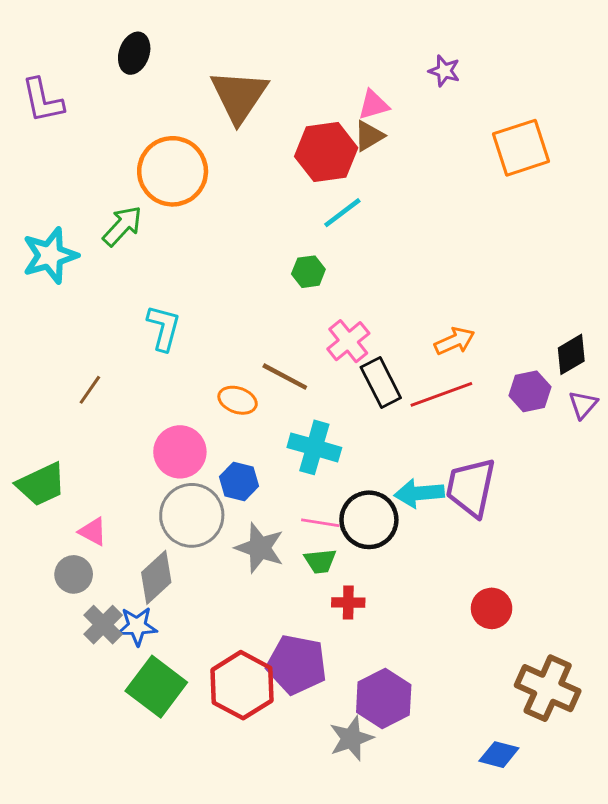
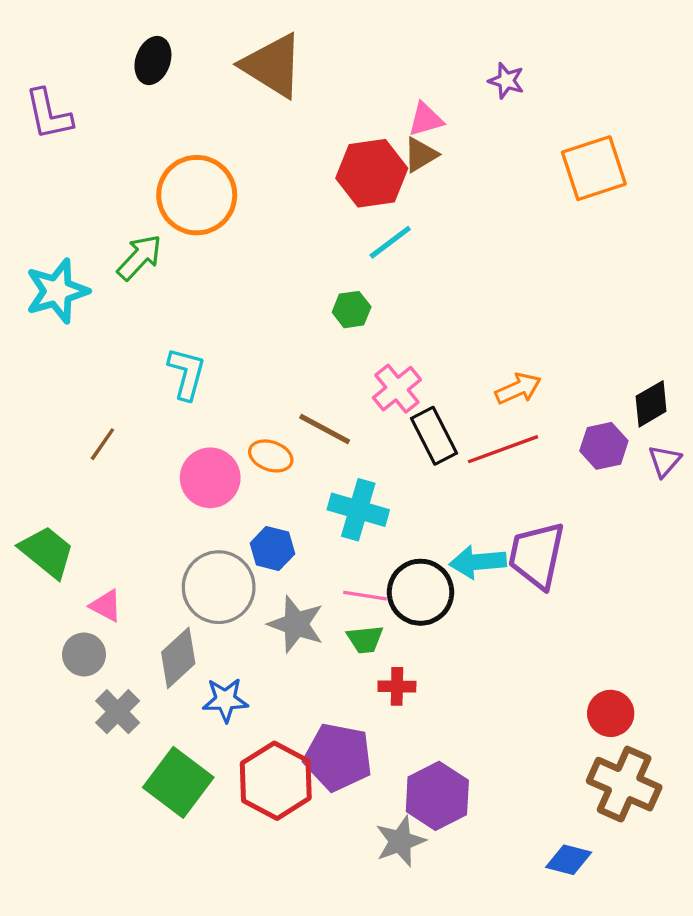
brown triangle: (239, 96) -> (272, 66), moved, turned -32
pink circle: (180, 452) -> (210, 478), moved
green trapezoid: (41, 484) -> (47, 552), turned -116
red circle: (492, 608) -> (611, 713), moved
blue star: (137, 626) -> (225, 700), moved

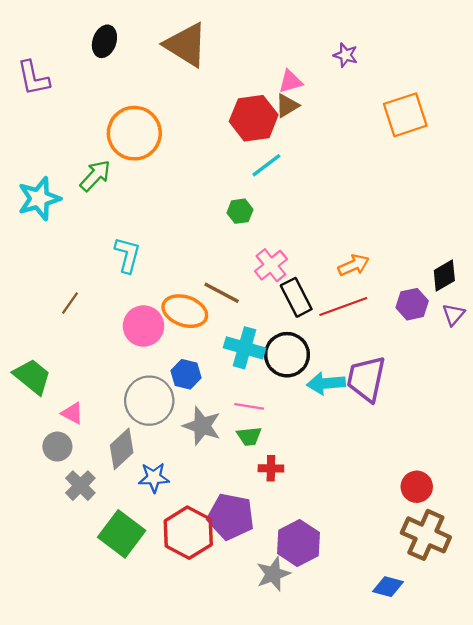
orange ellipse: (271, 456) -> (185, 311), size x1.5
black circle: (421, 592) -> (287, 355), moved

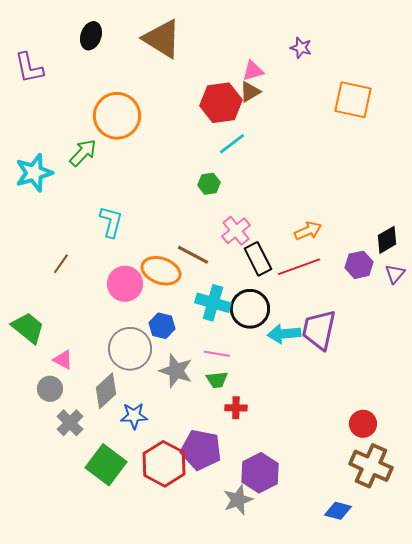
orange square: (405, 115) -> (353, 100), turned 30

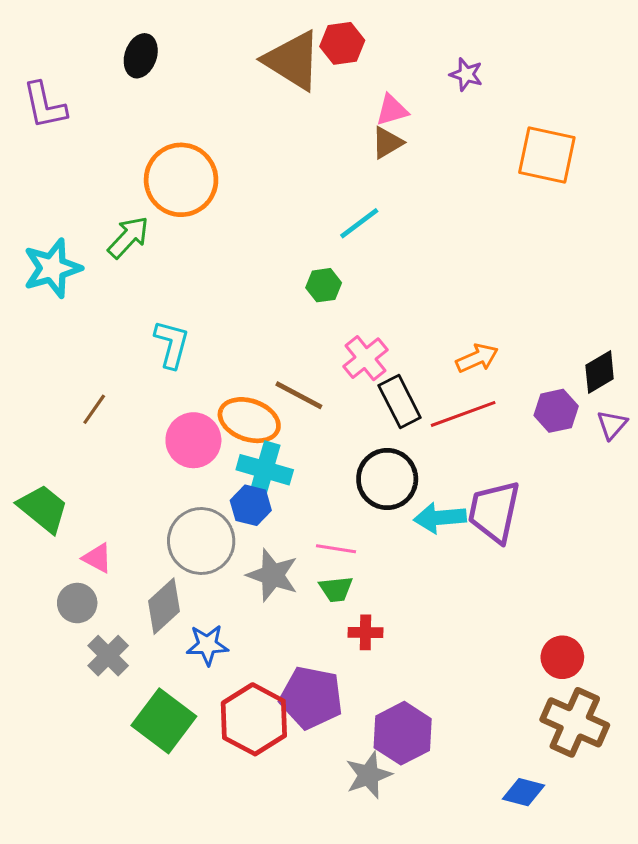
brown triangle: (162, 39) -> (293, 60), moved
red hexagon: (221, 103) -> (342, 43), moved, size x0.7
cyan cross: (213, 303) -> (265, 470), moved

